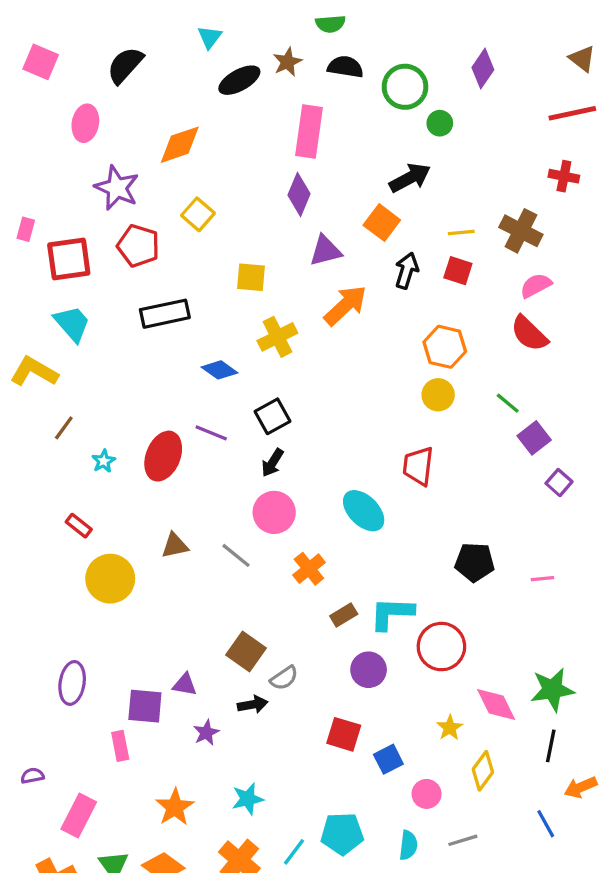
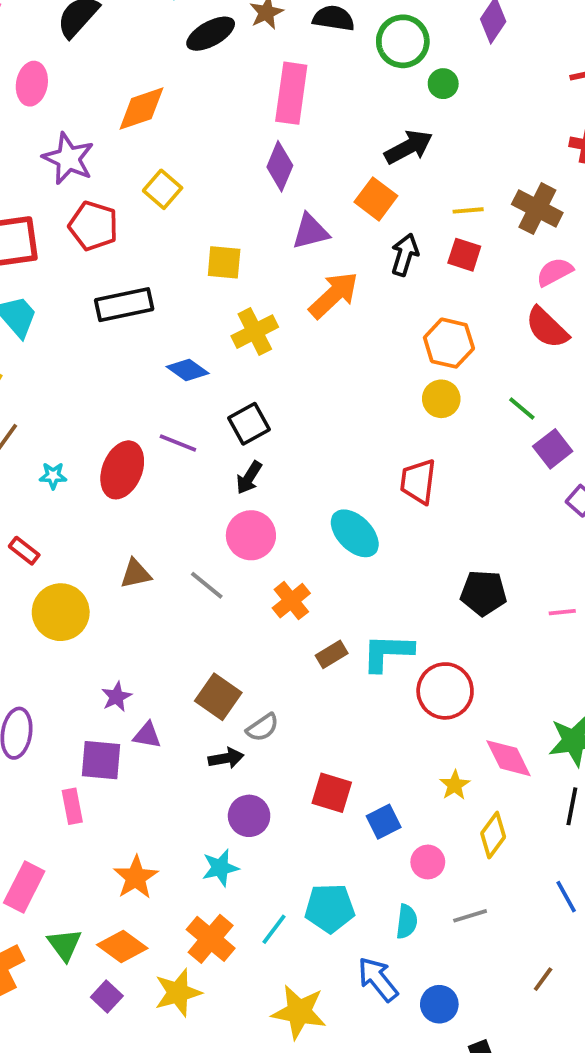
cyan star: (104, 461) -> (53, 476), turned 30
purple circle: (369, 670) -> (249, 816), moved
purple star: (206, 733) -> (116, 697), moved

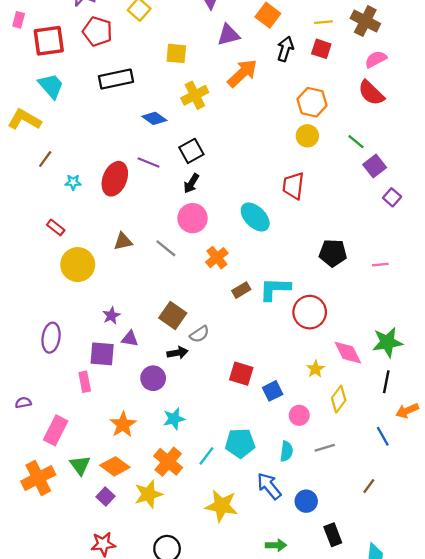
purple circle: (249, 816) -> (153, 378), moved

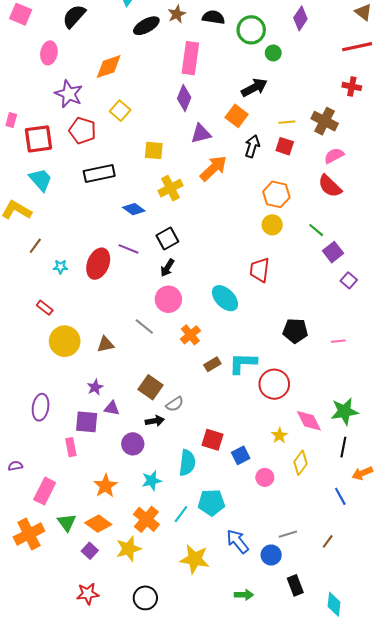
brown triangle: (123, 241) -> (106, 344), moved
gray line: (325, 448) -> (288, 534), moved
cyan semicircle: (286, 451) -> (187, 463), moved, size x1.4

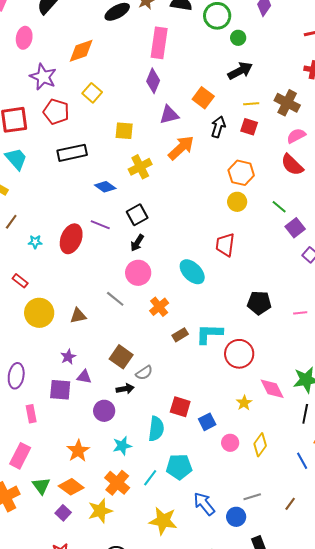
black arrow: (254, 88) -> (240, 71), moved
pink rectangle: (71, 447) -> (31, 414), moved
yellow diamond: (300, 463) -> (260, 445), moved

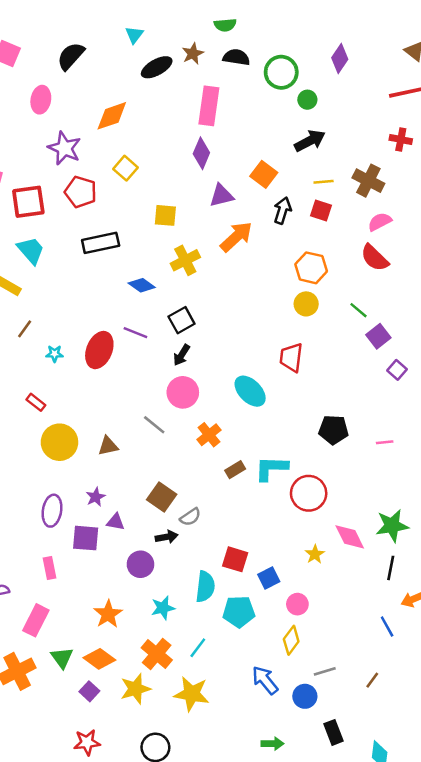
purple ellipse: (16, 376) -> (52, 511), moved
yellow diamond: (260, 445) -> (291, 640), moved
cyan pentagon: (179, 467) -> (239, 612), moved
yellow star: (163, 521) -> (192, 694), moved

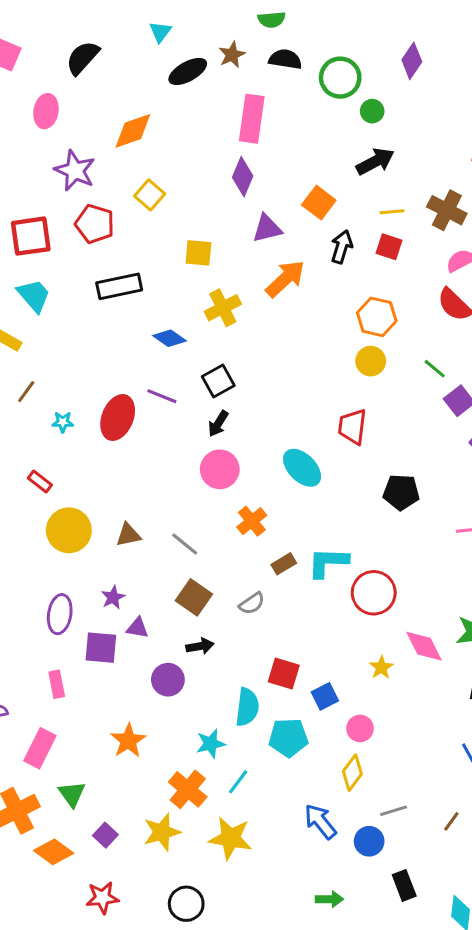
gray line: (154, 425) -> (185, 544), moved
black pentagon: (334, 430) -> (401, 492), moved
gray semicircle: (190, 517) -> (252, 603), moved
cyan star: (163, 608) -> (211, 744), moved
orange diamond: (99, 659) -> (54, 852), moved

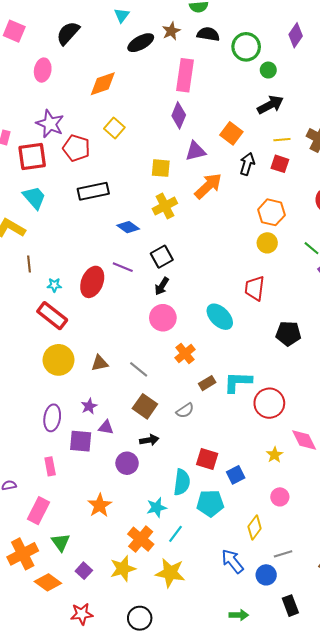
purple star: (75, 171) -> (50, 124), moved
yellow square: (198, 253) -> (161, 168), moved
brown line: (26, 392) -> (29, 264), turned -42
red rectangle: (40, 482) -> (52, 316), moved, size x1.8
pink circle: (360, 728) -> (280, 497), moved

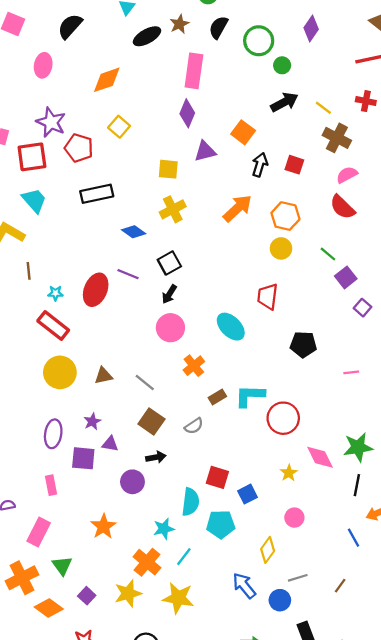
black semicircle: (208, 34) -> (218, 27), turned -70
yellow line: (282, 140) -> (323, 108), moved, turned 42
orange arrow: (208, 186) -> (237, 208), moved

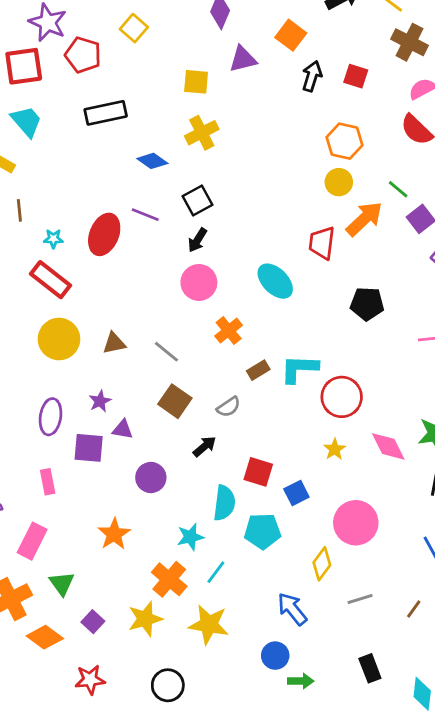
orange arrow: (237, 208) -> (364, 219), moved
black arrow: (156, 457) -> (205, 446), moved, turned -30
yellow star: (289, 473) -> (335, 449), moved
pink circle: (294, 518) -> (356, 523), size x1.8
blue circle: (280, 600) -> (275, 656), moved

